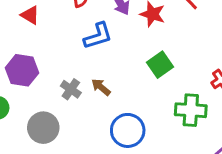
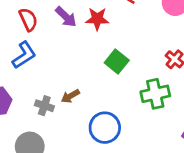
blue L-shape: (98, 36) -> (24, 55), moved
brown arrow: (101, 87) -> (70, 96), turned -54

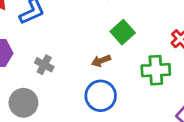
brown arrow: (70, 96) -> (101, 61), moved

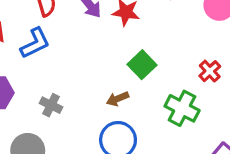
green cross: (156, 70) -> (182, 108), turned 32

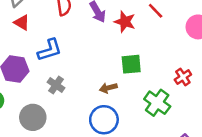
blue L-shape: (35, 43) -> (50, 50), moved
green square: (142, 65) -> (131, 64), turned 30

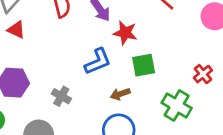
red star: (125, 22) -> (125, 33), moved
blue L-shape: (50, 50) -> (98, 61), moved

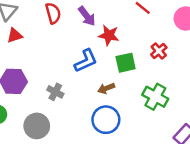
red triangle: (16, 30) -> (15, 35), turned -42
red cross: (203, 74) -> (159, 51), moved

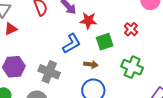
brown arrow: (106, 88) -> (91, 64), turned -144
gray cross: (55, 92) -> (49, 72), size x1.5

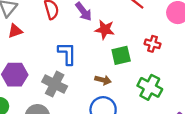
red cross: (131, 29) -> (152, 44), turned -32
blue L-shape: (72, 44) -> (67, 53), moved, turned -65

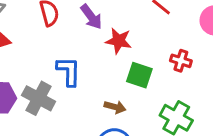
green square: (121, 55) -> (139, 75), turned 30
gray cross: (55, 84) -> (39, 98), moved

